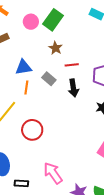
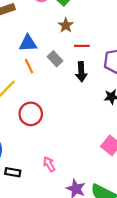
orange line: (26, 88) -> (29, 66), turned -40
pink arrow: (53, 173) -> (49, 164), size x0.6

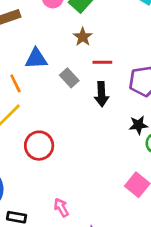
orange line: (29, 66) -> (15, 83), moved

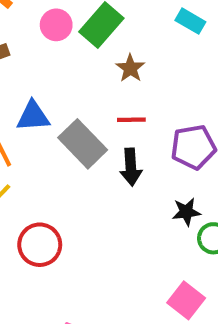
brown star: (83, 37) -> (130, 68), moved
gray rectangle: (69, 78) -> (83, 144), size x1.6

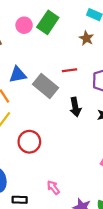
brown star: (130, 68) -> (86, 38), moved
black arrow: (131, 167) -> (75, 107), moved

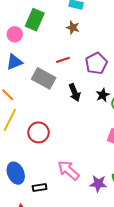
pink circle: (24, 25) -> (15, 34), moved
blue triangle: (18, 75) -> (14, 62), moved
pink arrow: (53, 187) -> (68, 170), size x1.6

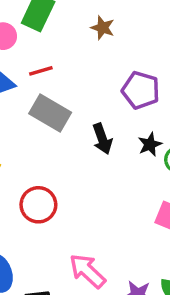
red line: (63, 60) -> (41, 71), moved
purple pentagon: (96, 63) -> (141, 90), turned -30

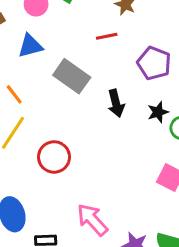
red line: (41, 71) -> (107, 36), moved

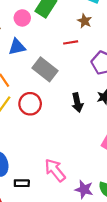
black arrow: (116, 103) -> (77, 103), moved
red circle: (54, 157) -> (30, 104), moved

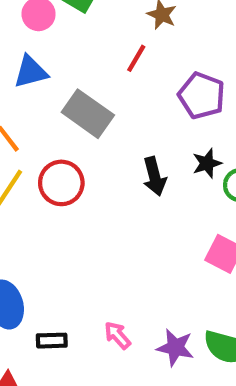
red line: (71, 42) -> (136, 58), turned -48
pink arrow: (55, 170) -> (117, 335), moved, size x0.6

